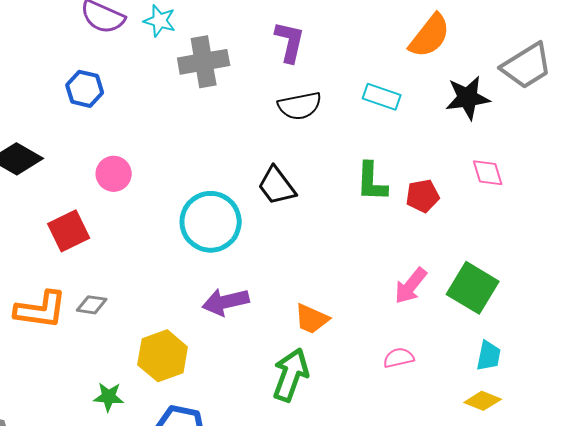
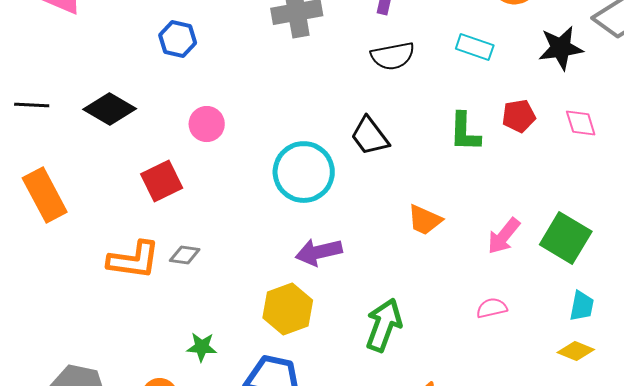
red pentagon: (423, 196) -> (519, 116), moved
orange trapezoid: (312, 319) -> (425, 220), moved
yellow hexagon: (163, 356) -> (288, 309), moved

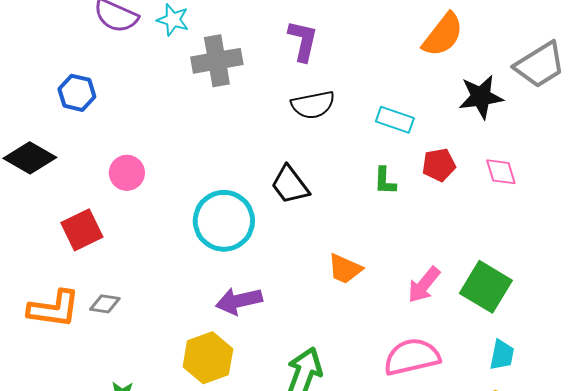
blue hexagon: (178, 39) -> (77, 93), moved
cyan rectangle: (475, 47) -> (395, 120), moved
green L-shape: (465, 132) -> (385, 181), size x0.7
pink semicircle: (492, 308) -> (412, 357), size x1.8

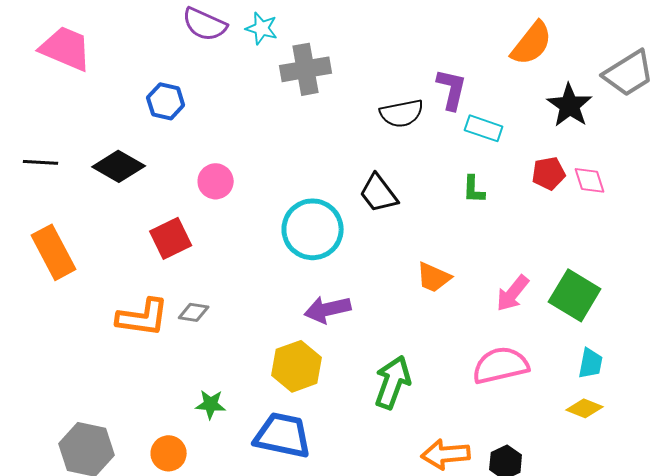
purple L-shape: (303, 41) -> (452, 89), moved
black star: (481, 97) -> (570, 105), turned -30
red pentagon: (439, 165) -> (549, 173), moved

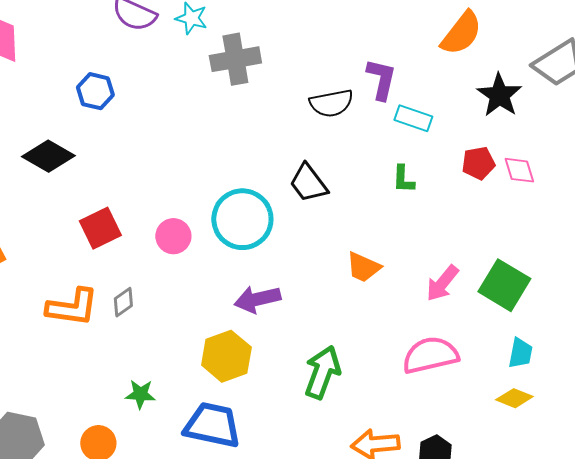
pink circle: (216, 181) -> (173, 236), moved
gray diamond: (194, 312) -> (123, 302), turned -44

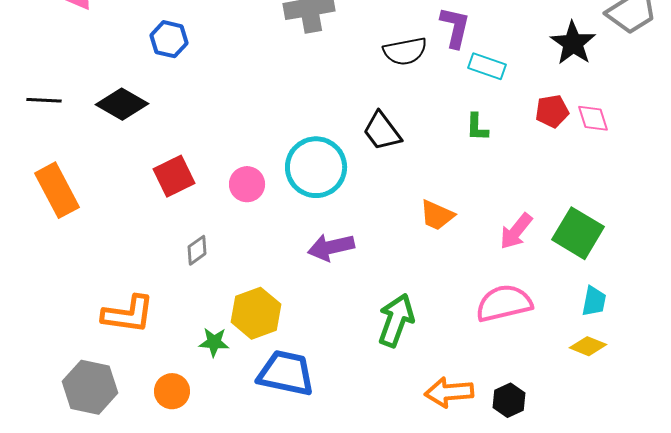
orange L-shape: (72, 307) -> (128, 314), moved
yellow hexagon: (226, 356) -> (256, 313), moved

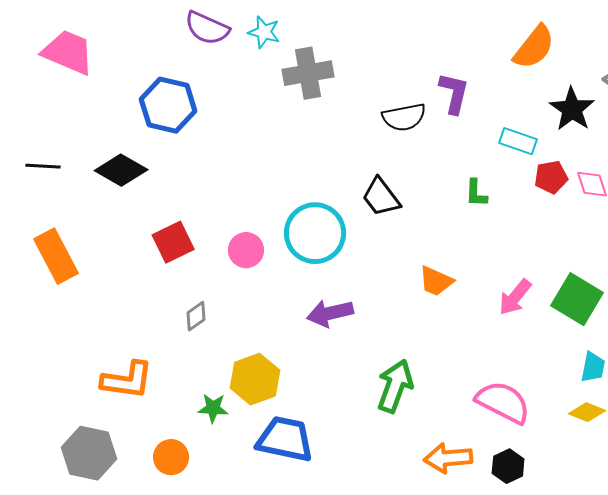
blue hexagon: (169, 39) -> (168, 105), size x1.5
cyan rectangle: (487, 66) -> (518, 141), moved
pink semicircle: (504, 303) -> (503, 402), moved, turned 40

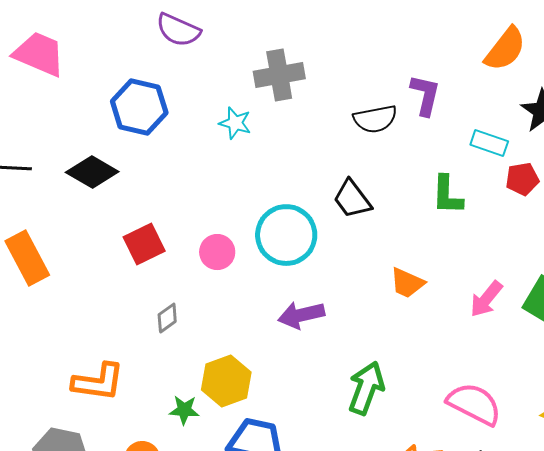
cyan star: (264, 32) -> (235, 123), moved
green L-shape: (476, 193) -> (447, 195), size x1.4

